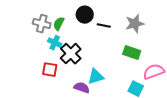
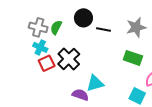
cyan cross: (55, 43) -> (40, 47), moved
red square: (50, 70) -> (47, 63), moved, turned -35

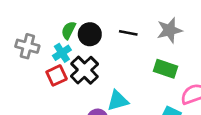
black circle: (83, 18) -> (90, 34), moved
gray cross: (38, 27) -> (27, 46), moved
cyan cross: (40, 47) -> (62, 53), moved, turned 32

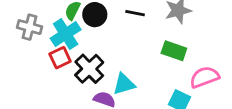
cyan cross: (62, 53) -> (66, 34), size x1.5
black cross: (84, 70) -> (89, 69), moved

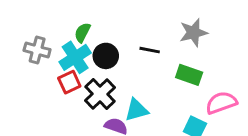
black line: (135, 13) -> (150, 50), moved
black circle: (95, 15) -> (106, 56), moved

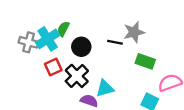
gray star: (193, 33) -> (134, 32), moved
cyan cross: (75, 57) -> (48, 39), moved

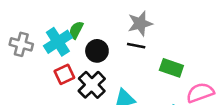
gray star: (134, 32) -> (140, 23), moved
gray cross: (29, 42) -> (21, 44), moved

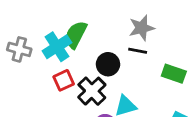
green semicircle: (76, 30) -> (76, 35), size x1.5
black circle: (97, 51) -> (108, 64), moved

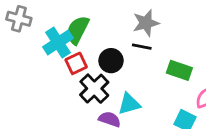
gray cross: (19, 49) -> (19, 19), moved
red square: (64, 80) -> (76, 63), moved

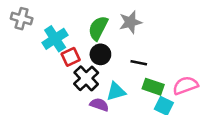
green semicircle: (78, 30) -> (98, 28), moved
black line: (142, 47) -> (139, 63), moved
green rectangle: (179, 70) -> (153, 87), moved

